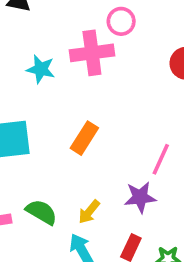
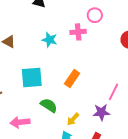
pink cross: (92, 53) -> (78, 32), size x0.7
green semicircle: (41, 212) -> (49, 105), moved

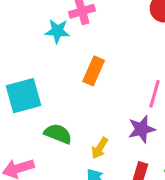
cyan star: (50, 40) -> (57, 31), moved
orange rectangle: (72, 79) -> (94, 71), moved

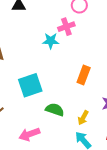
orange rectangle: (94, 71) -> (84, 75), moved

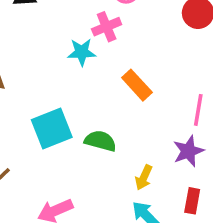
orange rectangle: (84, 75) -> (137, 85), moved, turned -60
green semicircle: (55, 110) -> (100, 141), moved

